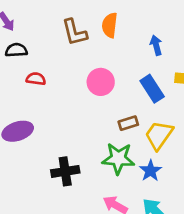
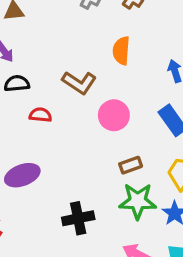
brown L-shape: (74, 32) -> (79, 83), moved, turned -40
brown rectangle: (128, 123) -> (131, 165), moved

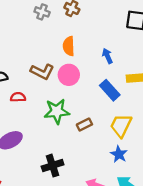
pink circle: (114, 115) -> (69, 75), moved
green star: (138, 201) -> (57, 111), moved

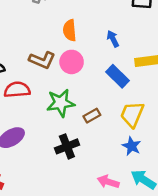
red semicircle: (18, 97) -> (17, 90), size x1.5
black cross: (53, 166) -> (67, 146), moved

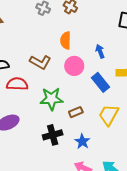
pink circle: (72, 62) -> (74, 66), moved
blue star: (132, 146) -> (82, 141), moved

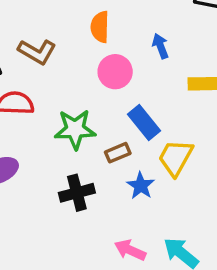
brown L-shape: (40, 62) -> (37, 52), moved
blue rectangle: (100, 82) -> (144, 123), moved
blue star: (82, 141) -> (141, 186), moved

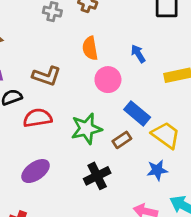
yellow trapezoid: (176, 158) -> (166, 135), turned 108
blue star: (141, 186) -> (157, 170), moved, turned -30

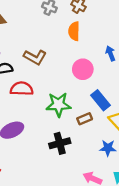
orange semicircle: (90, 48) -> (74, 31), moved

